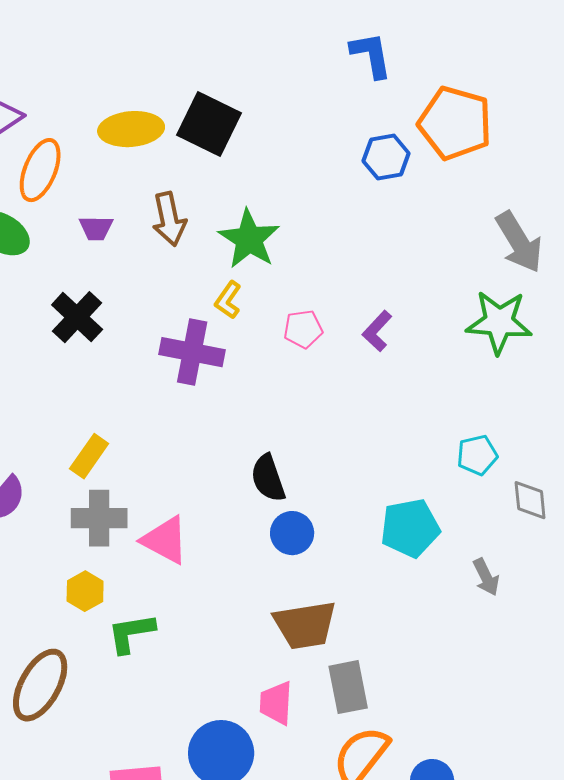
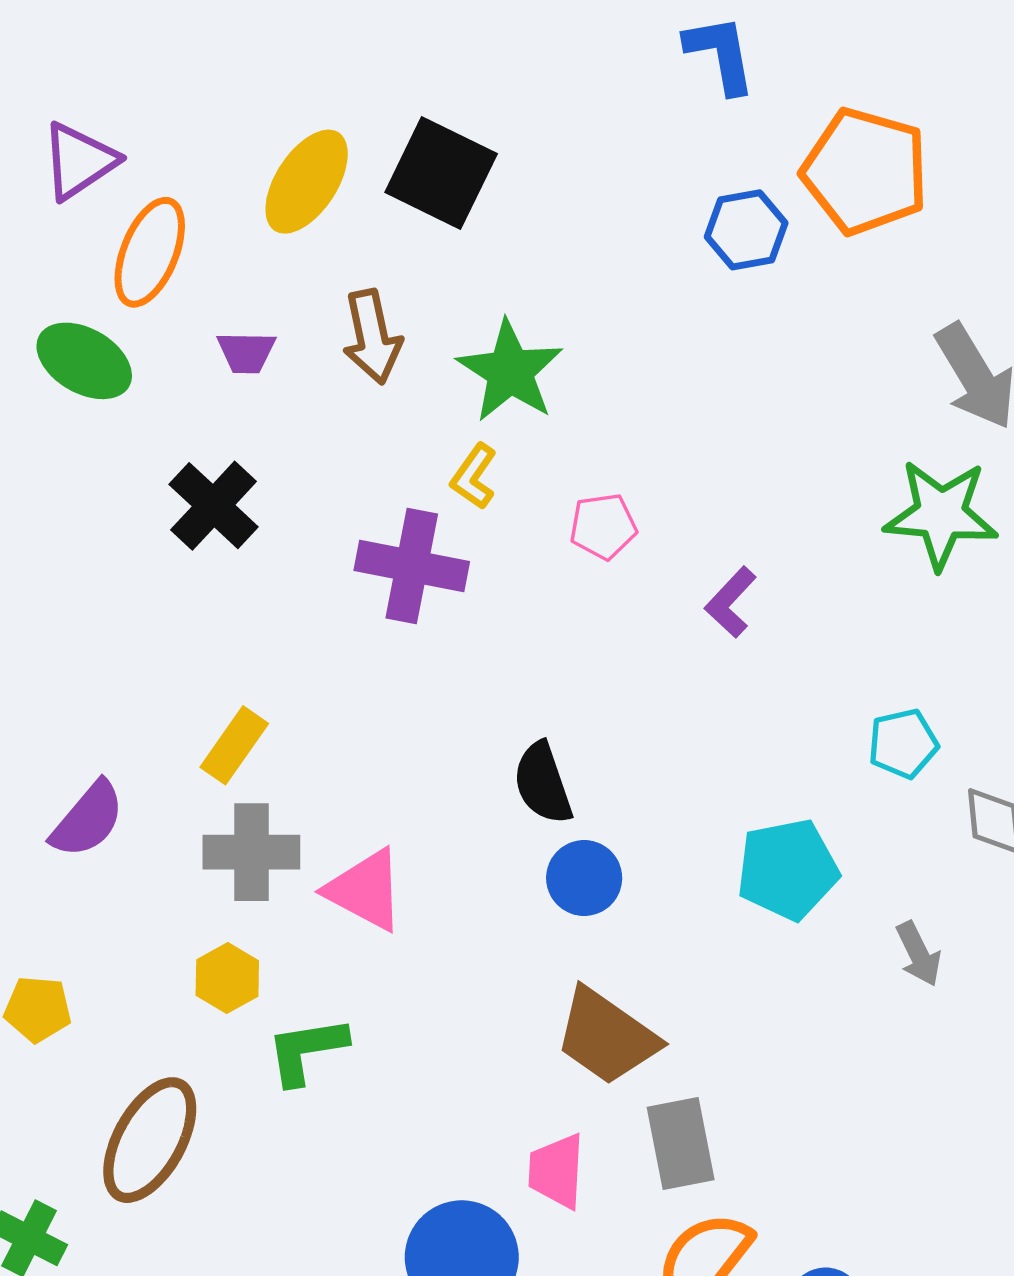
yellow ellipse: (131, 129) -> (307, 182), turned -52
purple L-shape: (377, 331) -> (731, 602), moved
brown trapezoid: (305, 625) -> (607, 1037), turned 44

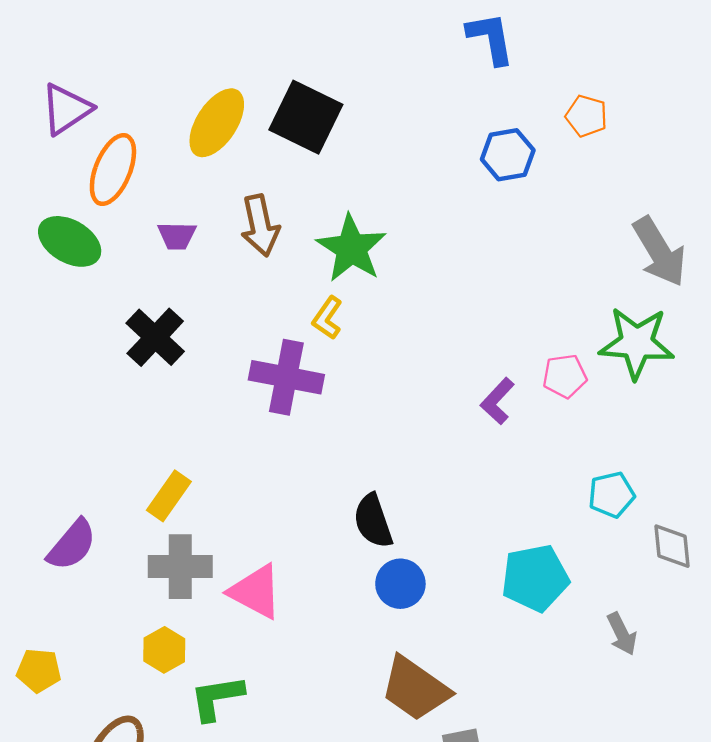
orange pentagon: (865, 171) -> (586, 116), size x0.5
pink pentagon: (603, 526) -> (565, 376), moved

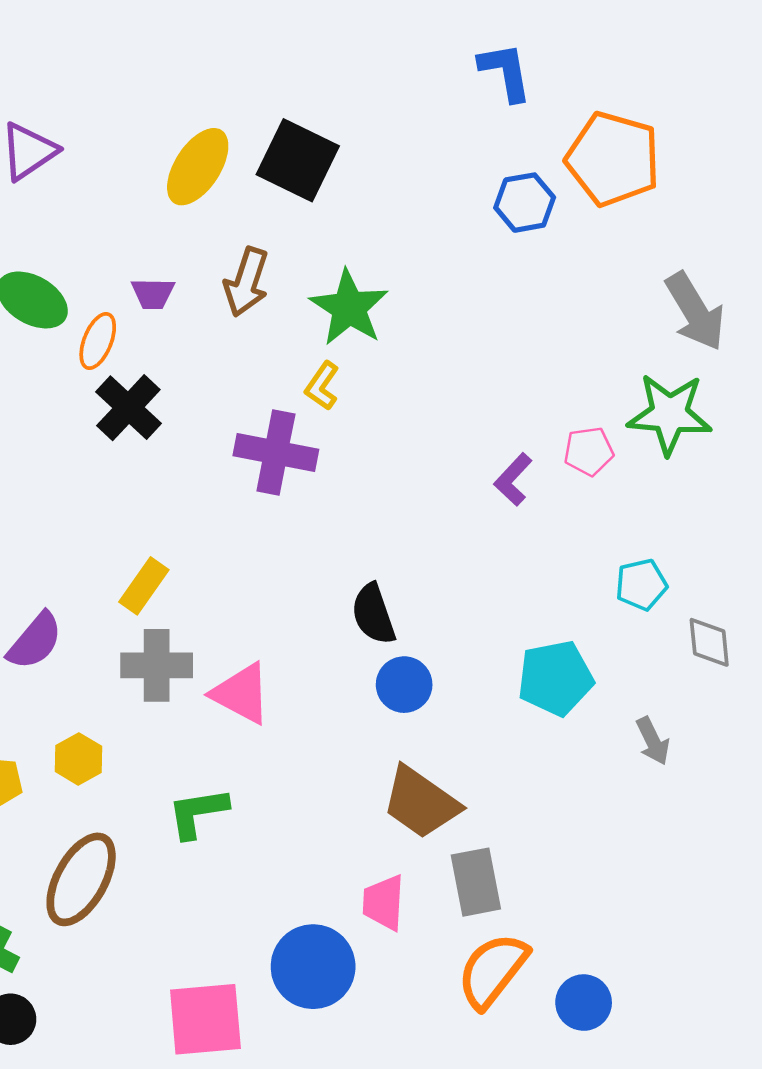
orange pentagon: (586, 116) -> (613, 159), size x2.0
orange ellipse: (113, 170) -> (98, 341), moved, size x0.7
brown arrow: (260, 225) -> (246, 282), turned 30
yellow hexagon: (164, 650) -> (78, 759), moved

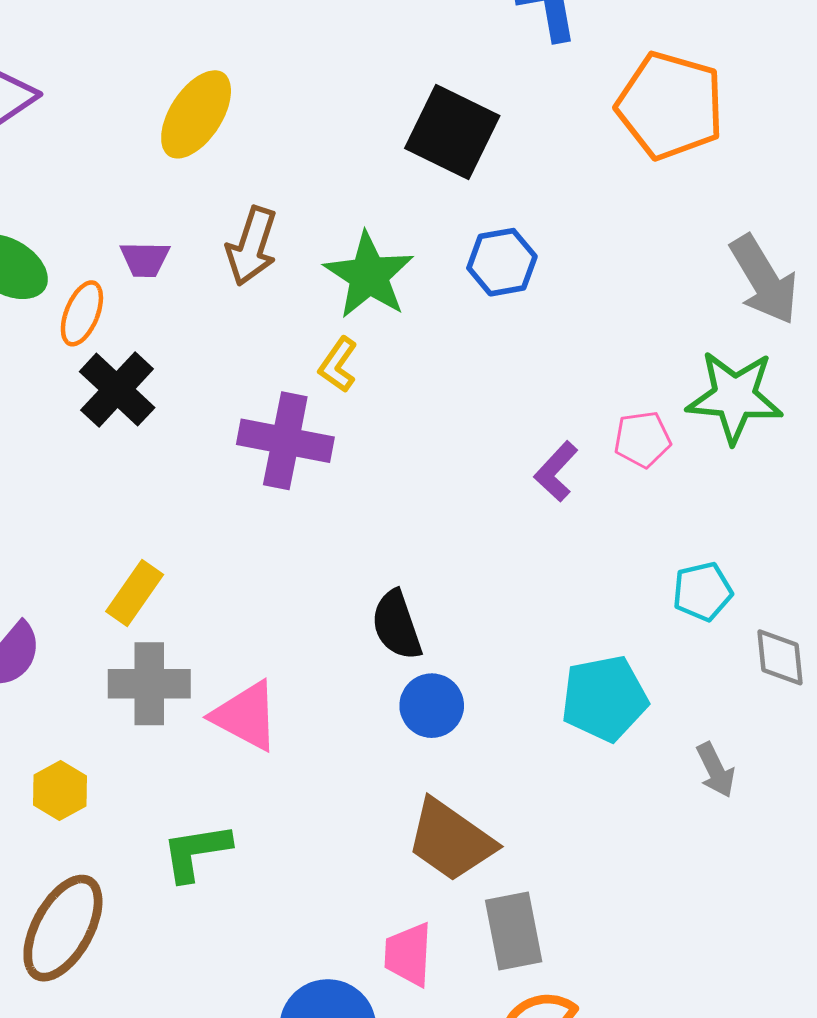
black square: (298, 160) -> (452, 132), moved
blue hexagon: (525, 203) -> (502, 262), moved

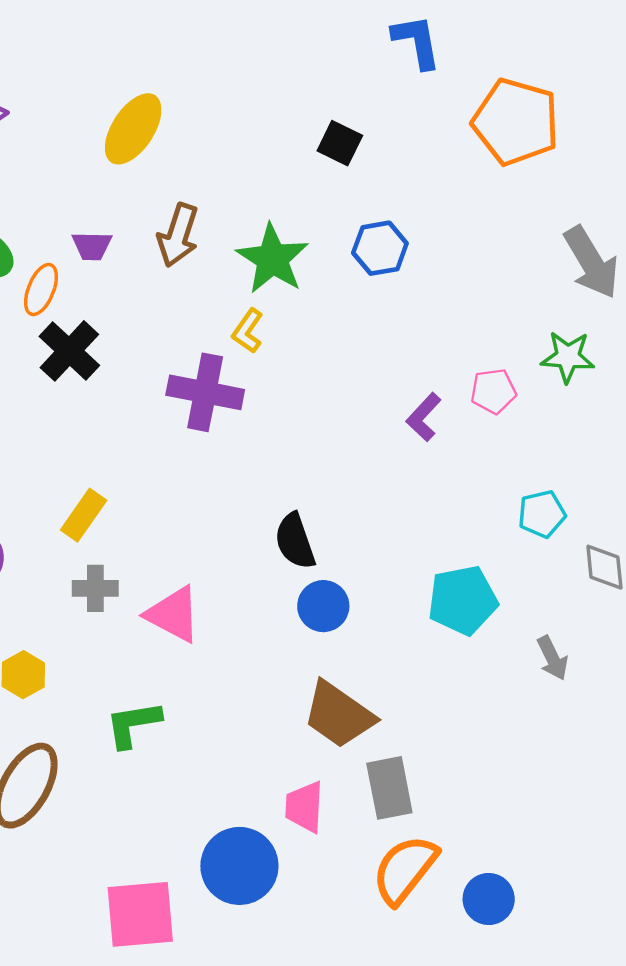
black square: (452, 132) -> (340, 143), size x0.6
green star: (735, 397) -> (568, 357), size x0.7
gray cross: (149, 684) -> (95, 588), size x0.7

